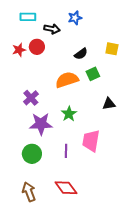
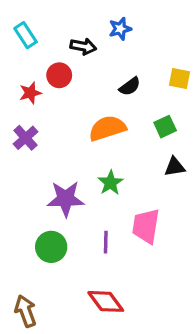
cyan rectangle: (28, 17) -> (26, 35), moved, turned 56
red star: (19, 50) -> (30, 93), moved
green square: (93, 74) -> (165, 127), moved
purple cross: (31, 98) -> (26, 138), moved
brown arrow: (29, 192) -> (26, 311), moved

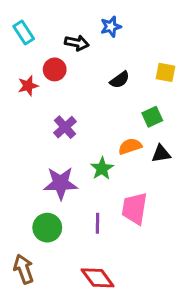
orange semicircle: (107, 128) -> (130, 146), moved, size x0.7
purple cross: (26, 138) -> (65, 127), moved
brown arrow: (26, 311) -> (24, 269), moved

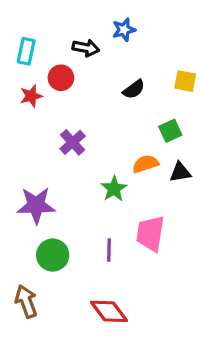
cyan rectangle: (24, 32) -> (26, 51), moved, turned 45
purple star: (61, 183) -> (36, 205), moved

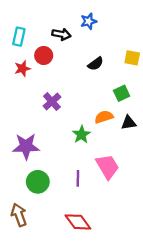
pink trapezoid: (150, 233) -> (107, 166), turned 140

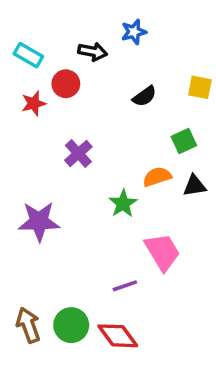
cyan rectangle: (19, 37) -> (28, 55), turned -72
purple line: (78, 178) -> (125, 286), moved, turned 70
green circle: (38, 182) -> (71, 325), moved

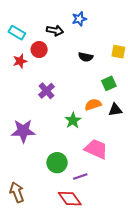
black semicircle: (145, 96) -> (86, 57), turned 48
pink trapezoid: (162, 252) -> (96, 149), turned -35
purple line: (125, 286) -> (80, 176), moved
green circle: (71, 325) -> (57, 163), moved

